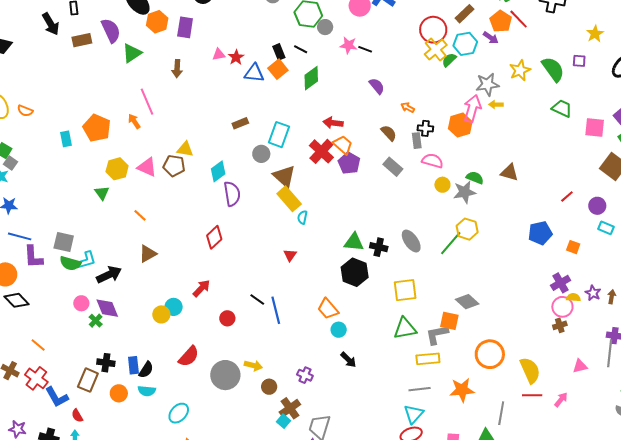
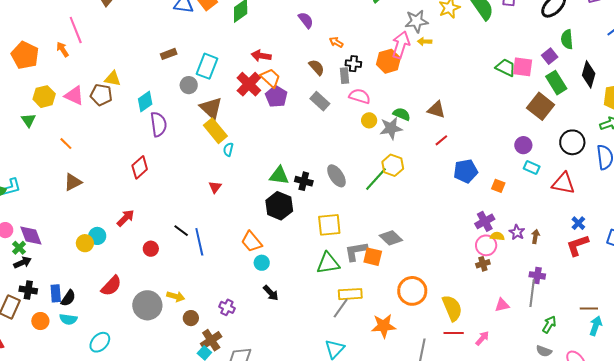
green trapezoid: (562, 108) -> (506, 68), moved
red line: (567, 196) -> (441, 140), moved
black arrow: (109, 275) -> (23, 262), moved, size x0.7
gray L-shape: (437, 335) -> (356, 251), moved
gray line: (420, 389) -> (341, 308), moved, turned -50

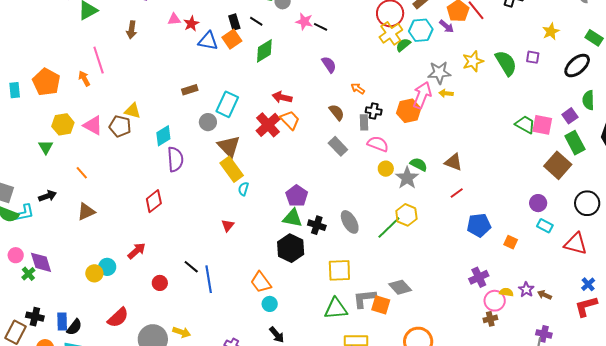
purple pentagon: (276, 96) -> (297, 196), moved
gray star: (391, 128) -> (407, 178), turned -30
purple cross: (485, 221) -> (479, 277), moved
brown arrow: (535, 236) -> (544, 295), turned -80
black arrow: (23, 262) -> (48, 196), moved

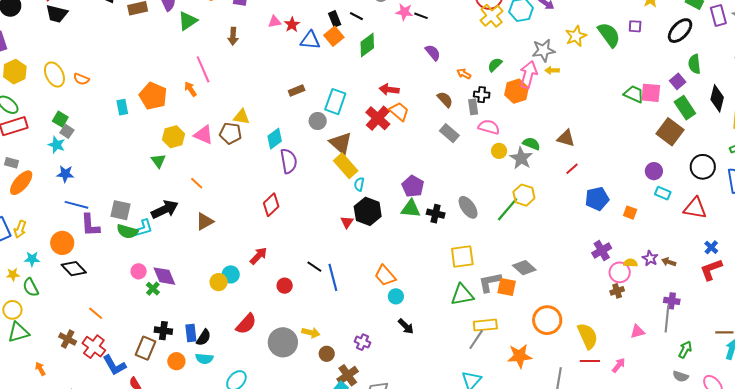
green semicircle: (403, 45) -> (495, 65), moved
black arrow: (48, 196) -> (165, 209), size x1.5
black hexagon: (291, 248) -> (368, 211), moved

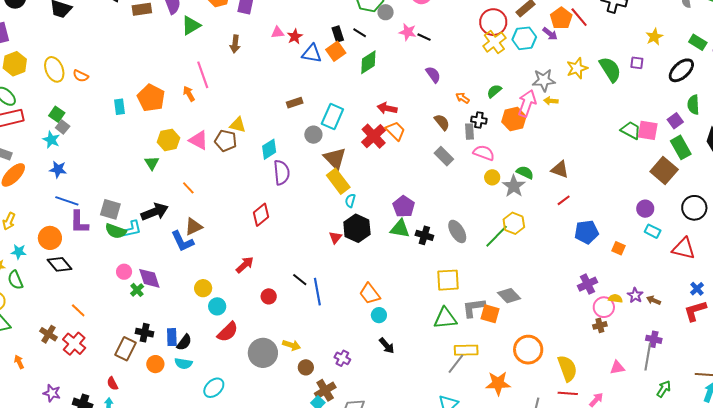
cyan circle: (231, 274) -> (217, 306), moved
blue L-shape: (114, 365) -> (182, 241), moved

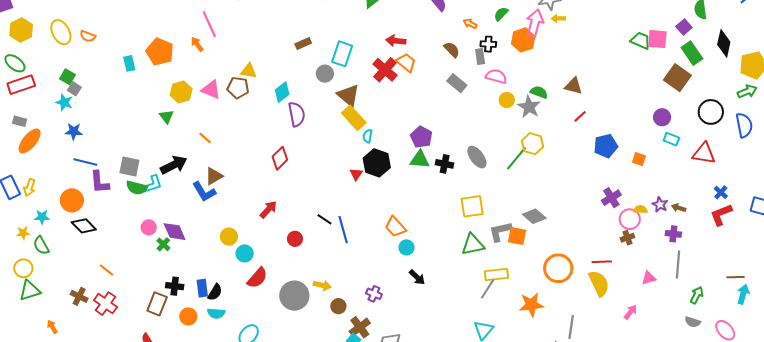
purple cross: (654, 339) -> (673, 234), moved
red line: (568, 393) -> (602, 262), moved

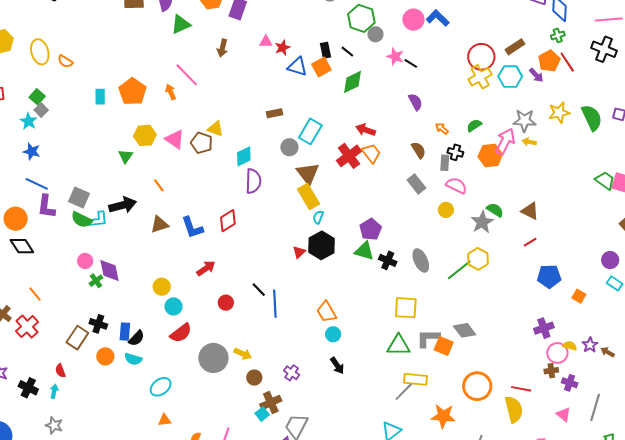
pink line: (209, 24) -> (187, 75), turned -32
yellow circle: (507, 100) -> (446, 210), moved
blue L-shape: (204, 192) -> (192, 227), moved
purple cross: (673, 234) -> (570, 383), moved
pink triangle: (649, 278) -> (564, 414), turned 42

